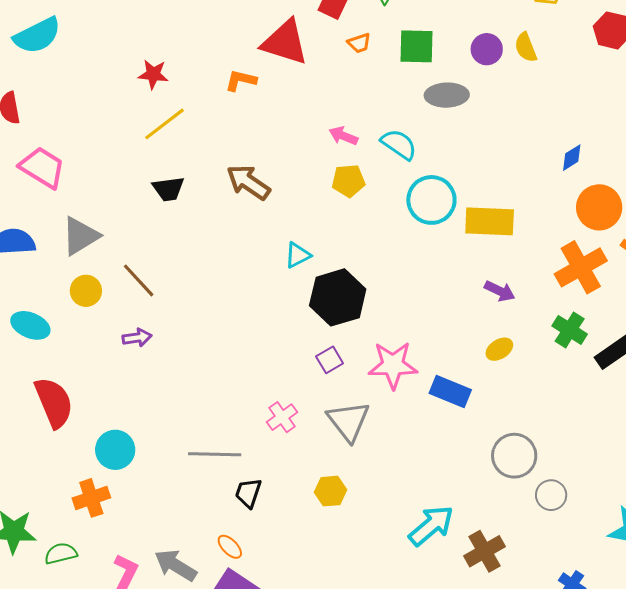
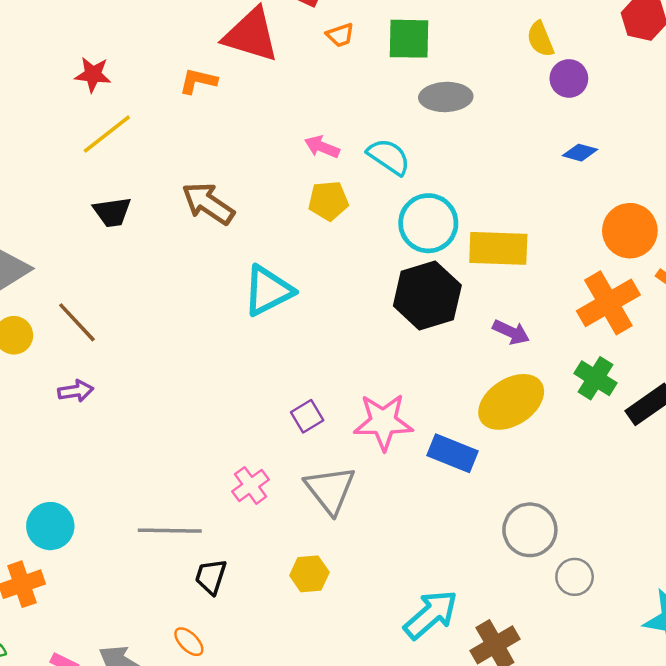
purple circle: (487, 49) -> (569, 78), moved
blue diamond: (572, 158) -> (580, 153), moved, turned 48
cyan triangle: (298, 255) -> (268, 291), size x1.6
black hexagon: (338, 297) -> (427, 295), moved
yellow ellipse: (499, 349) -> (511, 402), size x2.0

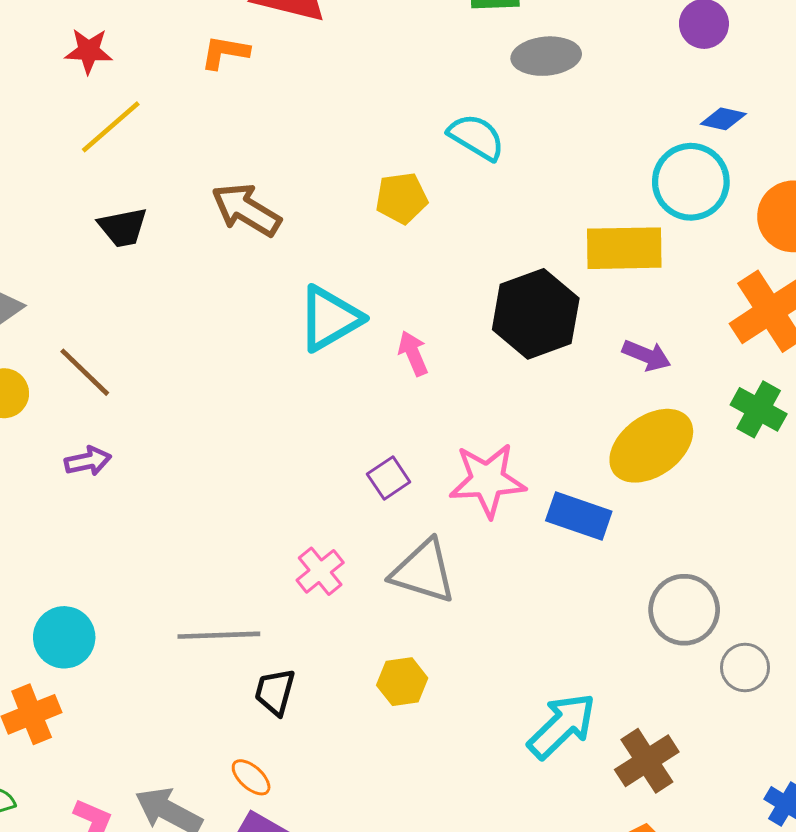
pink arrow: (322, 147) -> (413, 353), moved, turned 48
cyan circle: (428, 223) -> (691, 182), moved
gray triangle: (330, 490) -> (423, 571), turned -32

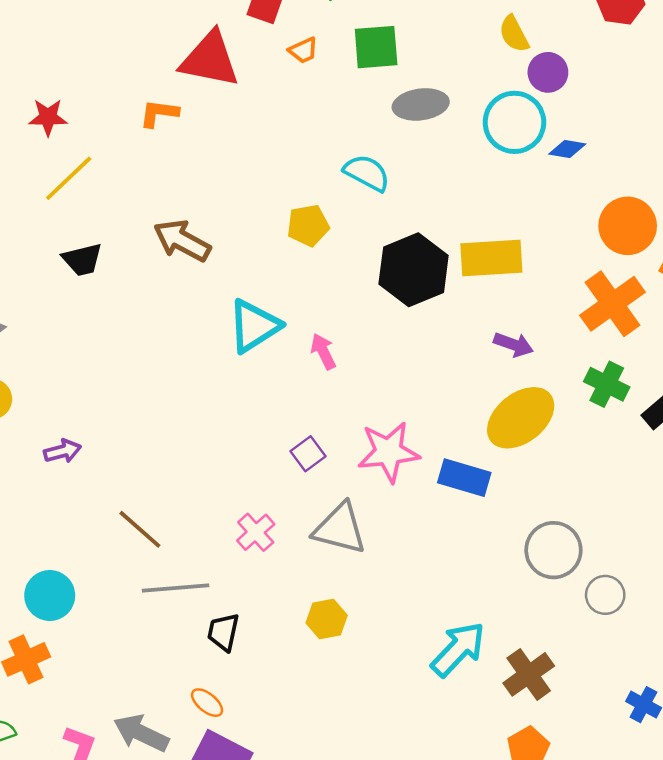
cyan circle: (691, 182) -> (514, 122), moved
black hexagon: (536, 314) -> (414, 270), moved
brown line: (85, 372) -> (140, 529), moved

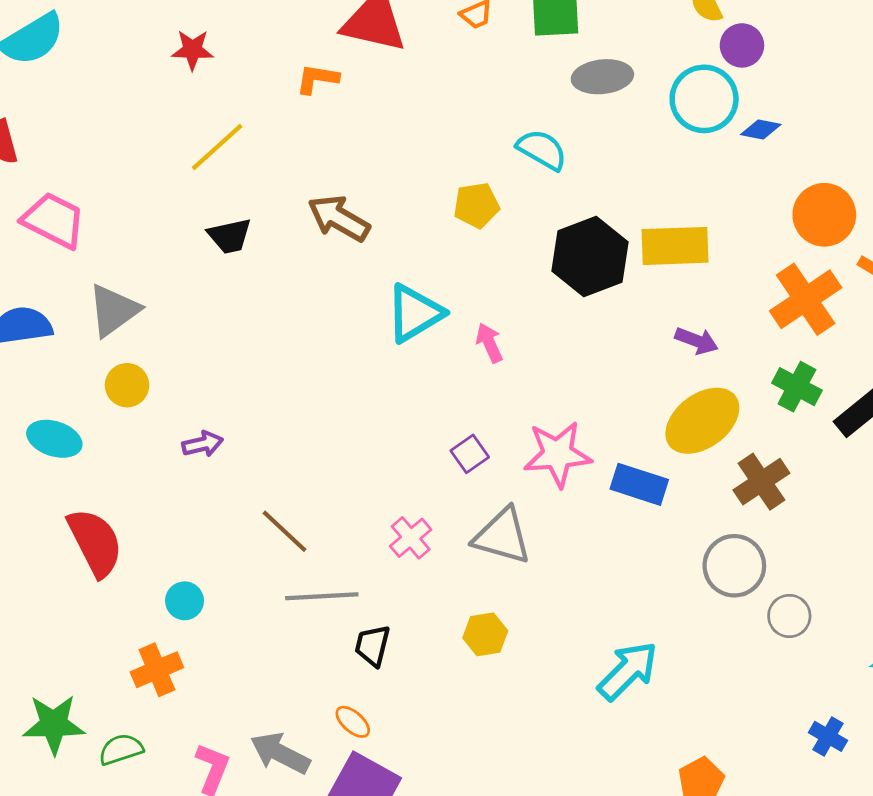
red star: (48, 117) -> (192, 50), moved
cyan circle: (50, 596) -> (185, 601), size x0.7
brown cross: (529, 674) -> (761, 482), moved

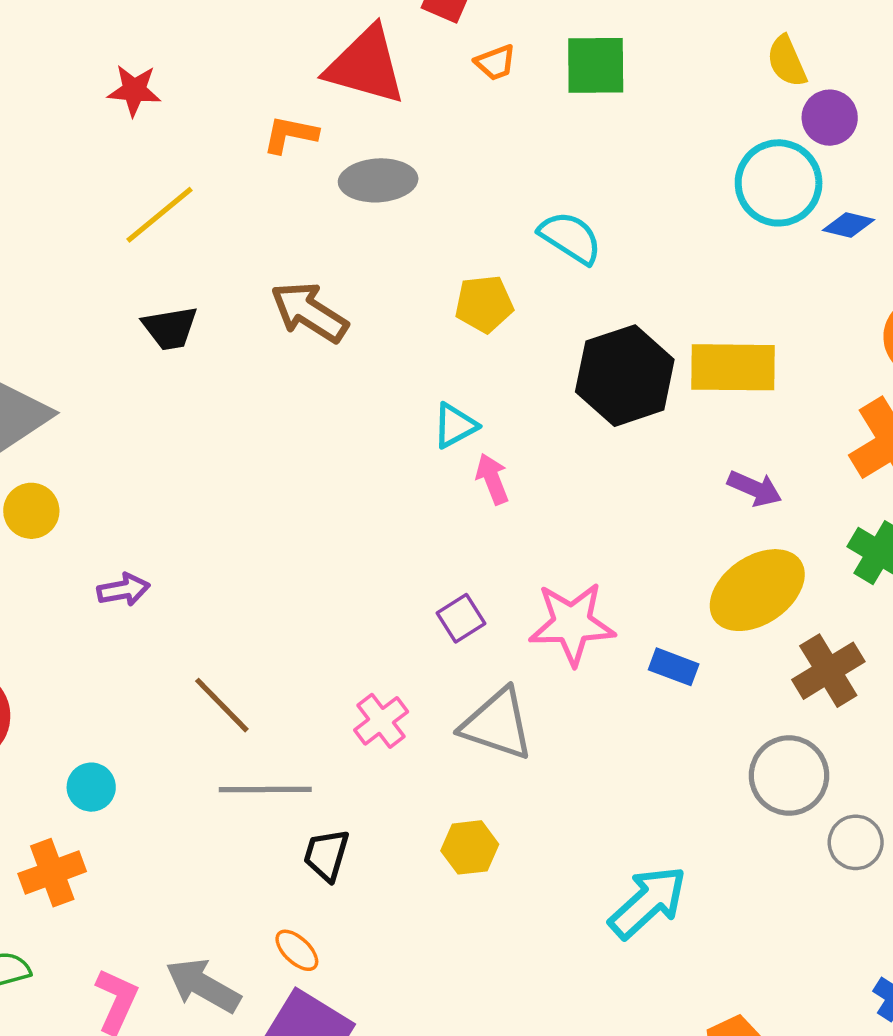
gray ellipse: (602, 77) -> (378, 180), moved
cyan triangle: (415, 313) -> (455, 426), moved, size x0.6
blue rectangle: (639, 484) -> (674, 667), size x0.7

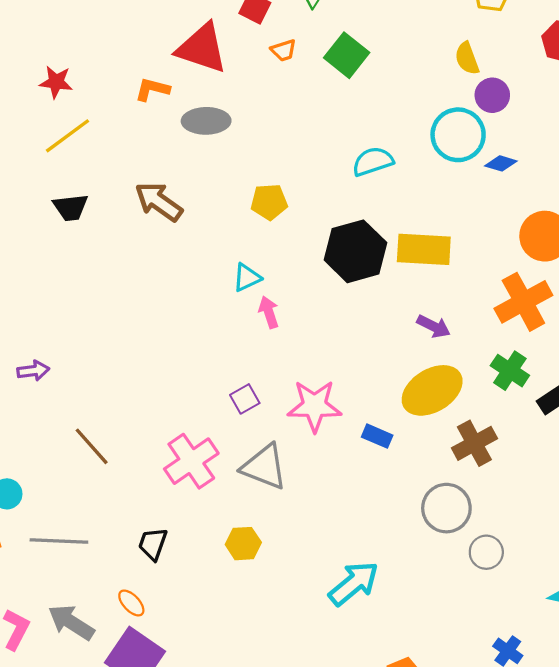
green square: (596, 65) -> (347, 55), turned 36
red star: (134, 90) -> (56, 82), moved
cyan semicircle: (570, 238) -> (373, 161), moved, turned -54
pink cross: (381, 721) -> (191, 461), size x1.6
gray line: (265, 789) -> (59, 541), moved

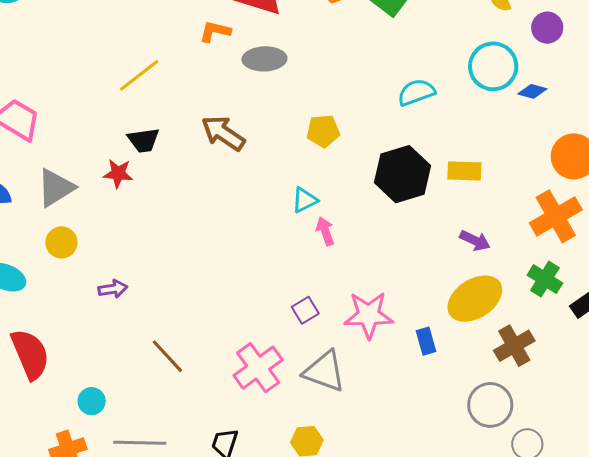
red star: (56, 82) -> (118, 173), moved
purple circle: (492, 95) -> (547, 28), moved
yellow rectangle: (424, 249) -> (464, 171), size x0.7
blue rectangle: (377, 436) -> (426, 341), turned 52

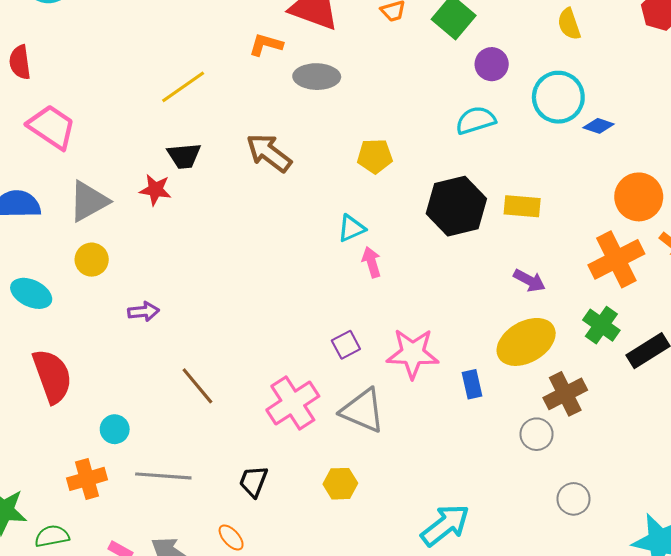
purple circle: (547, 28) -> (492, 64), moved
gray circle: (490, 405) -> (537, 434), moved, size x0.7

